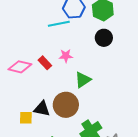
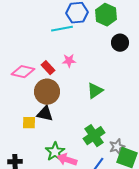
black circle: (104, 38) -> (120, 43), moved
green triangle: (83, 80) -> (95, 91), moved
brown circle: (66, 105) -> (47, 92), moved

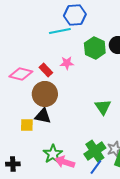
green hexagon: (106, 15) -> (95, 48), moved
green triangle: (95, 91) -> (103, 107), moved, turned -30
green cross: (94, 136) -> (95, 151), moved

